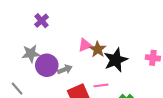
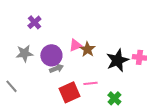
black star: (116, 60) -> (117, 60), moved
purple circle: (47, 65) -> (51, 55), moved

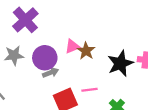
purple cross: (34, 22) -> (25, 20), size x1.6

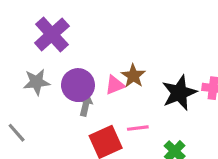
pink triangle: (72, 46) -> (115, 85), moved
gray arrow: (51, 73) -> (86, 105), turned -56

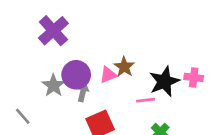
gray star: (37, 82) -> (53, 85), moved, turned -30
pink line: (138, 128) -> (146, 100), moved

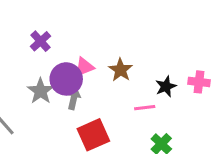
purple cross: (53, 31) -> (41, 41), moved, size x0.6
pink triangle: (108, 75) -> (84, 67), moved
black star: (164, 81) -> (166, 86), size x0.6

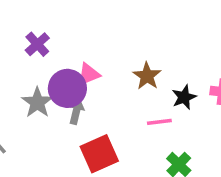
brown star: (121, 70) -> (147, 76), moved

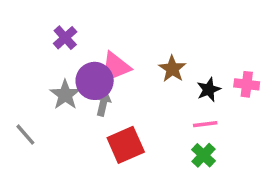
pink triangle: (89, 74) -> (115, 67), size x1.4
pink line: (159, 122) -> (205, 124), moved

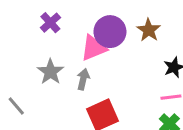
brown star: (172, 69) -> (149, 30), moved
purple circle: (95, 81) -> (110, 32), moved

